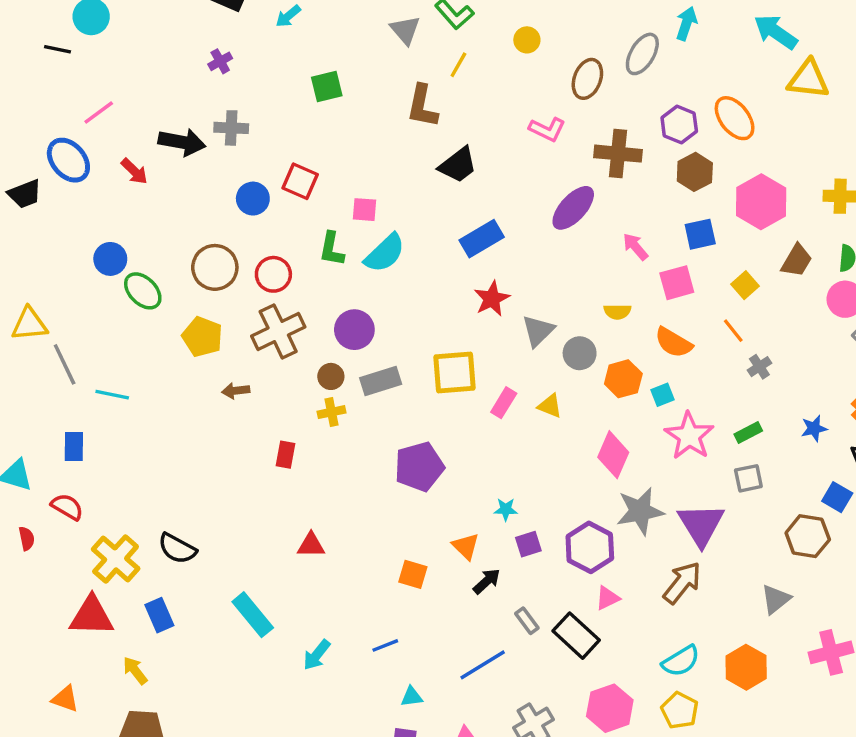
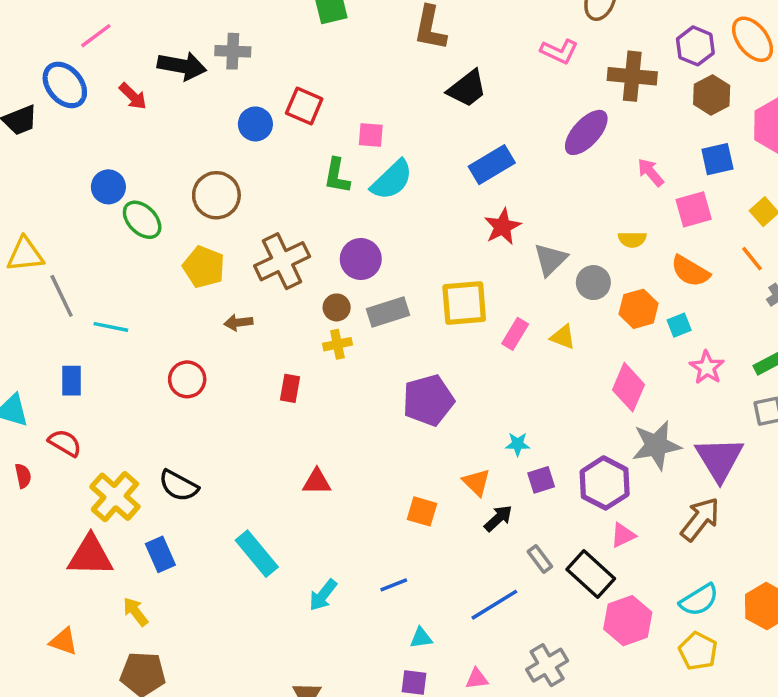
red circle: (273, 274) -> (187, 379), moved
pink star: (689, 436) -> (707, 367), size x0.7
pink hexagon: (610, 708) -> (628, 621), moved

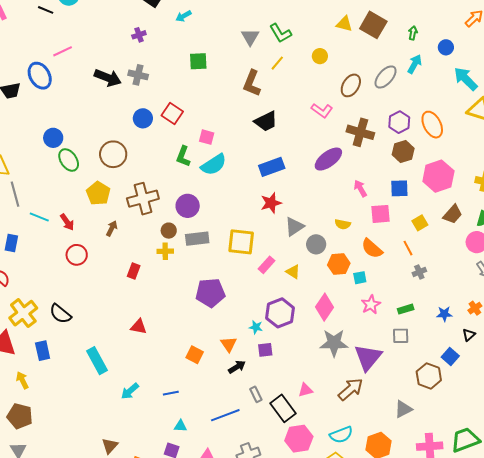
red arrow: (133, 96) -> (67, 222), moved
brown arrow: (238, 322) -> (112, 228), turned 112
purple hexagon: (605, 483) -> (280, 313), moved

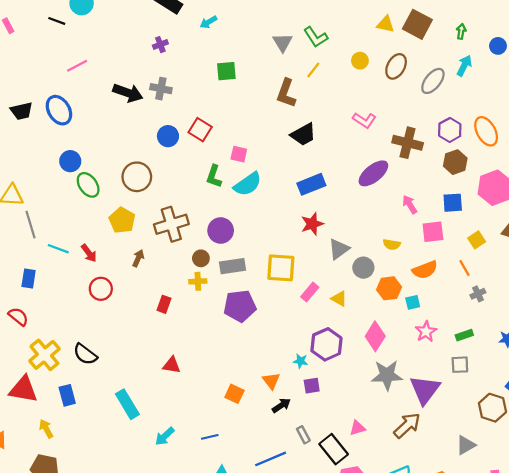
blue ellipse: (40, 76) -> (59, 110), moved
brown ellipse: (351, 85) -> (396, 66), moved
orange semicircle: (372, 248) -> (425, 270), turned -60
purple pentagon: (210, 293) -> (240, 306), moved

